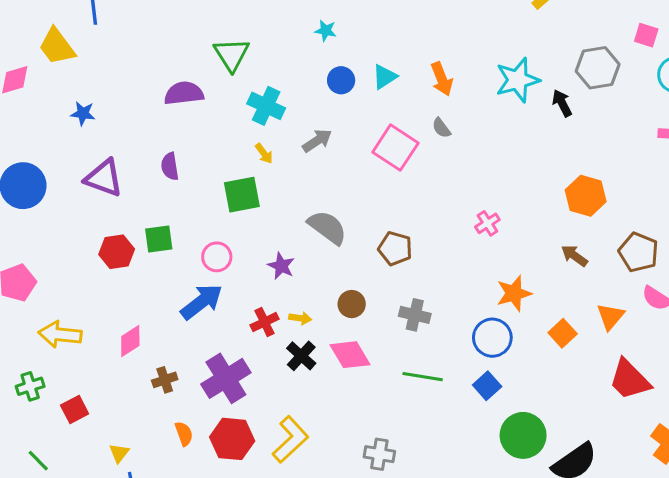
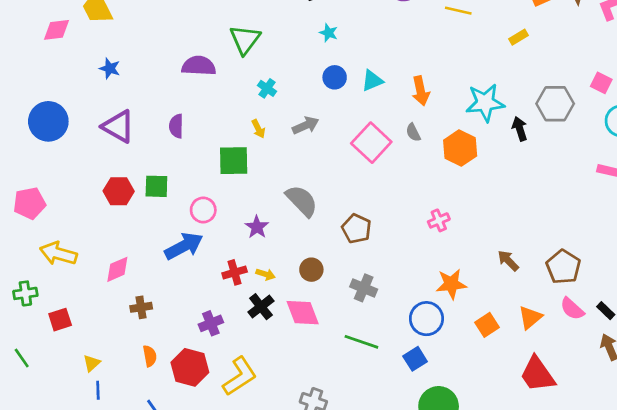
cyan cross: (266, 106) -> (267, 88), size x0.6
orange hexagon: (586, 196) -> (460, 148), moved
purple cross: (226, 378) -> (211, 323), moved, size x0.6

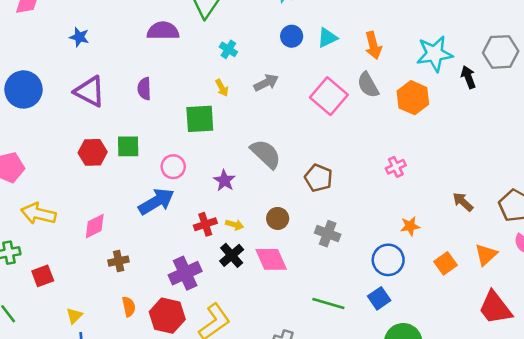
gray semicircle: (413, 132) -> (368, 85), size x1.5
orange star: (451, 284) -> (410, 226), size x0.7
purple cross: (211, 323) -> (185, 273), size x1.4
green line: (361, 342) -> (328, 304), moved

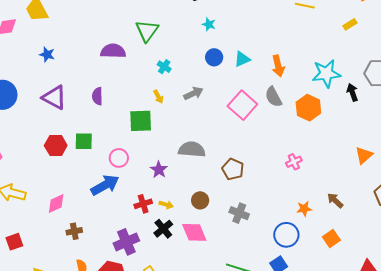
gray semicircle: (266, 154) -> (192, 149), turned -40
brown arrow: (463, 202) -> (335, 200), moved
orange triangle: (486, 255) -> (364, 155), moved

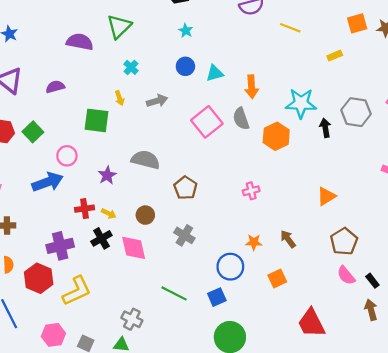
purple semicircle: (97, 96) -> (55, 87), turned 66
green square: (84, 141) -> (33, 132), turned 36

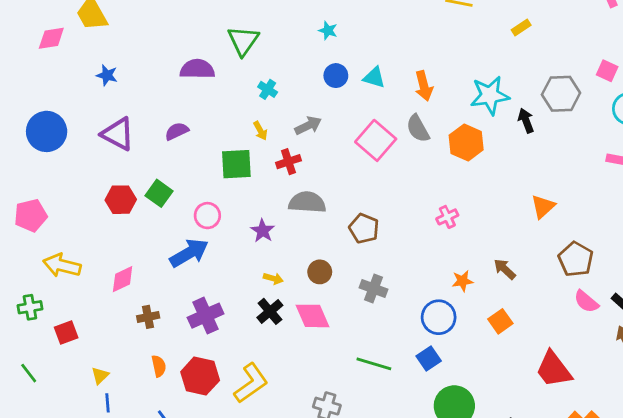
cyan triangle: (215, 73) -> (374, 77), turned 42
red cross: (85, 209) -> (288, 162), moved
purple cross: (60, 246) -> (206, 316), moved

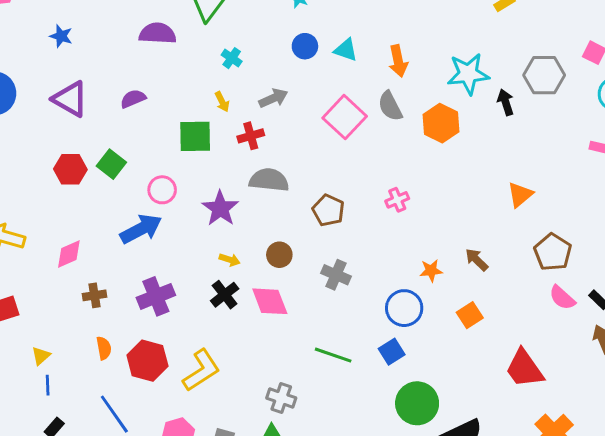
pink cross: (447, 217) -> (397, 200), moved
purple star: (263, 231) -> (220, 208), size x1.4

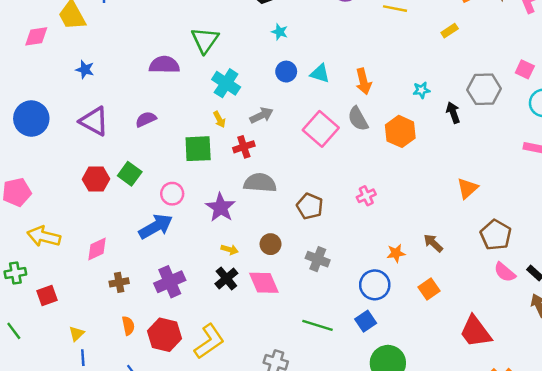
cyan cross: (232, 58) -> (226, 83), size x1.6
cyan star: (468, 74) -> (421, 90), size x0.5

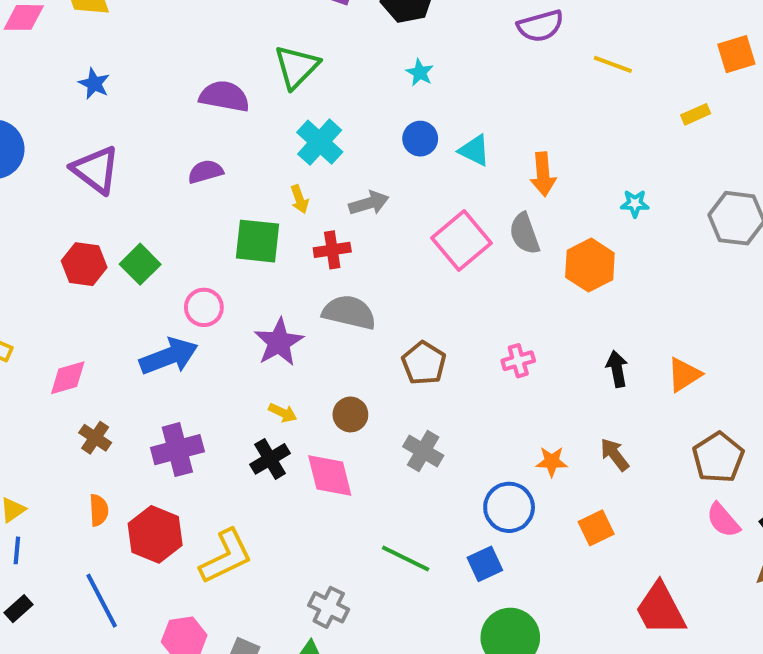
black arrow: (453, 113) -> (617, 369), moved
purple semicircle: (146, 119) -> (205, 172), moved
brown cross: (119, 282) -> (95, 438), turned 36

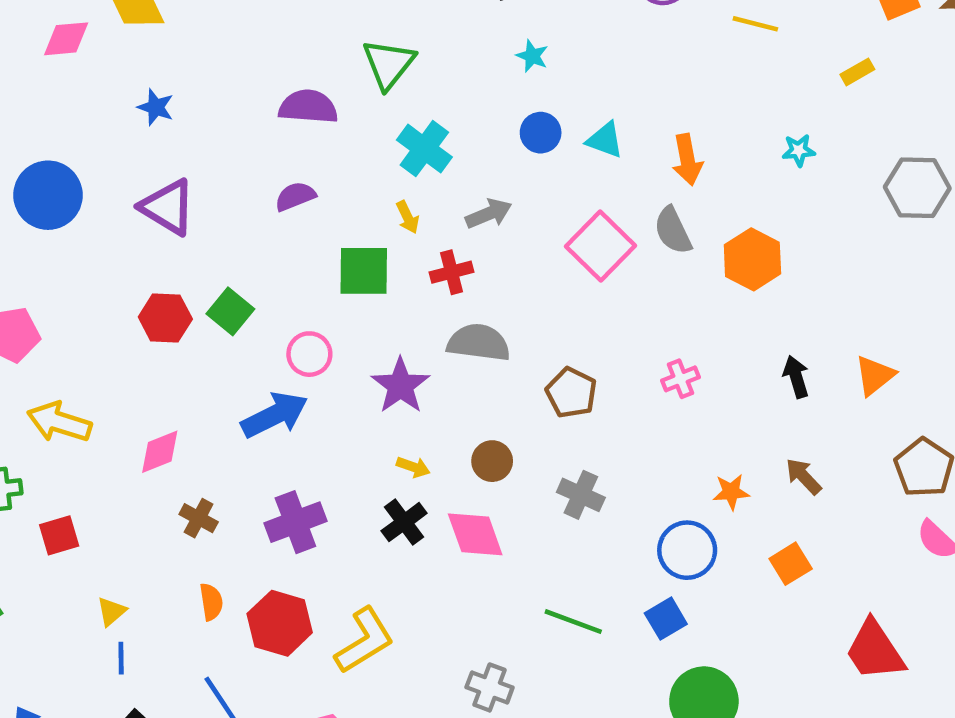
cyan star: (635, 204) -> (799, 150), moved

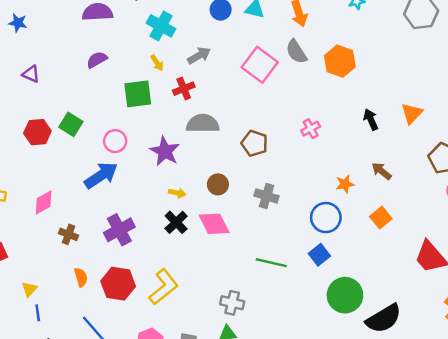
purple triangle: (168, 207) -> (31, 74), size x0.6

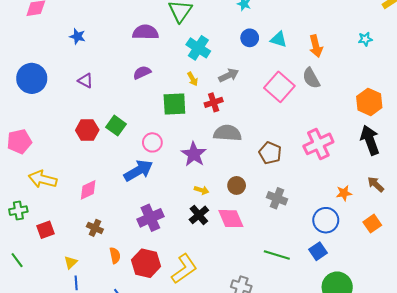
orange hexagon: (340, 61) -> (369, 102), moved
black arrow: (371, 120) -> (370, 140), size x1.6
pink cross: (311, 129) -> (318, 144), size x1.8
brown cross: (69, 234) -> (95, 228), moved

